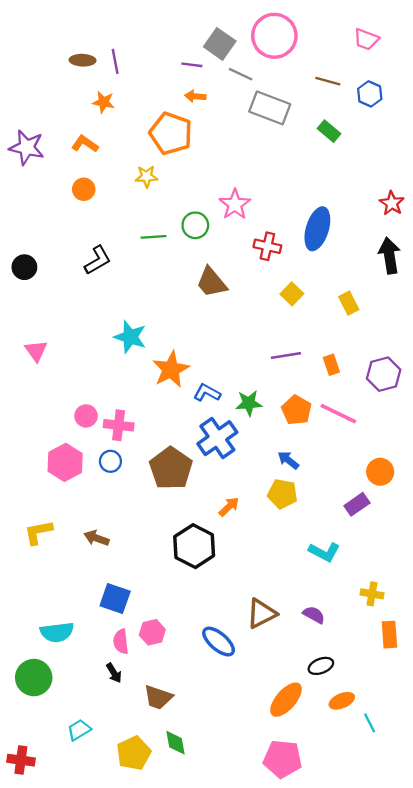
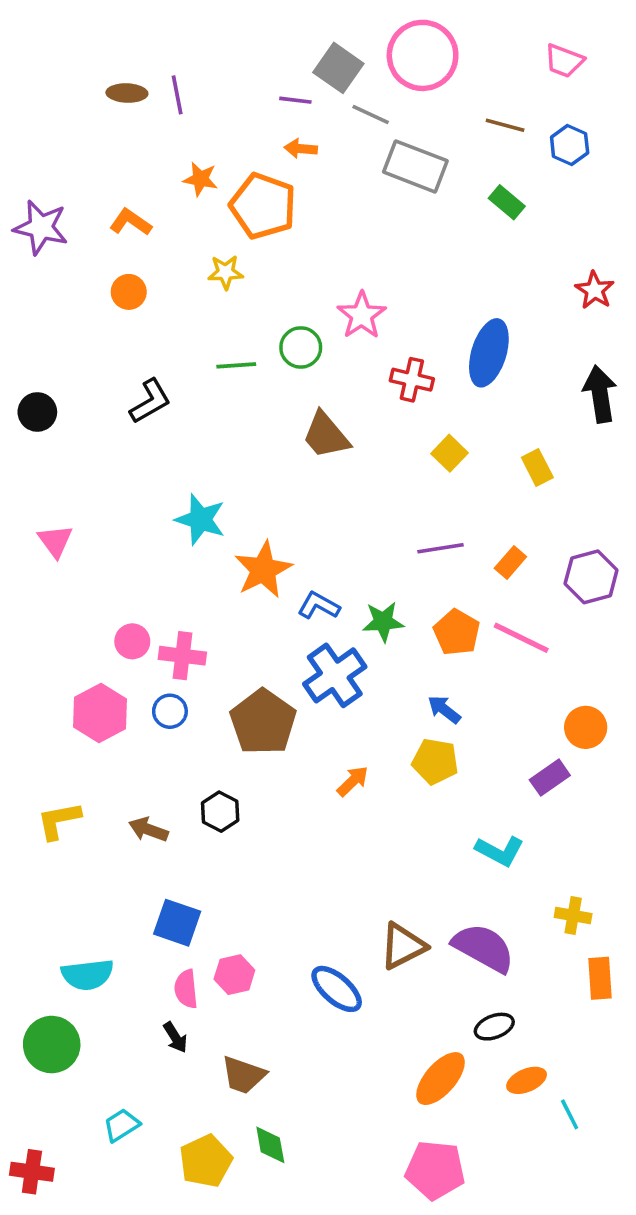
orange star: (103, 102) -> (200, 179), moved
red star: (392, 203) -> (595, 290), moved
orange rectangle: (331, 365) -> (510, 563), turned 60
black hexagon: (194, 546) -> (220, 812), moved, size x0.6
purple semicircle: (314, 615) -> (484, 948), size x1.8

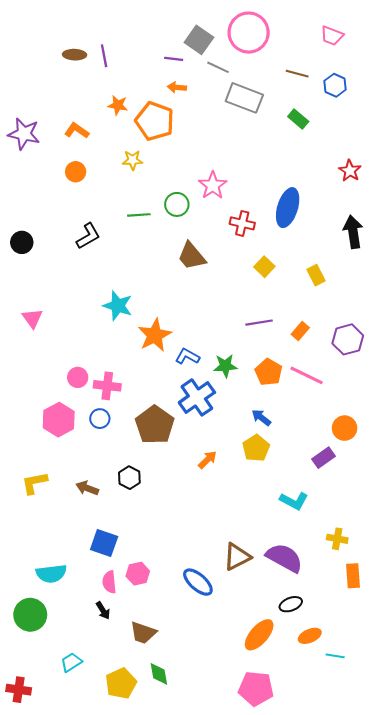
yellow pentagon: (435, 761) -> (256, 448), turned 30
cyan line: (570, 1114) -> (335, 656), turned -54

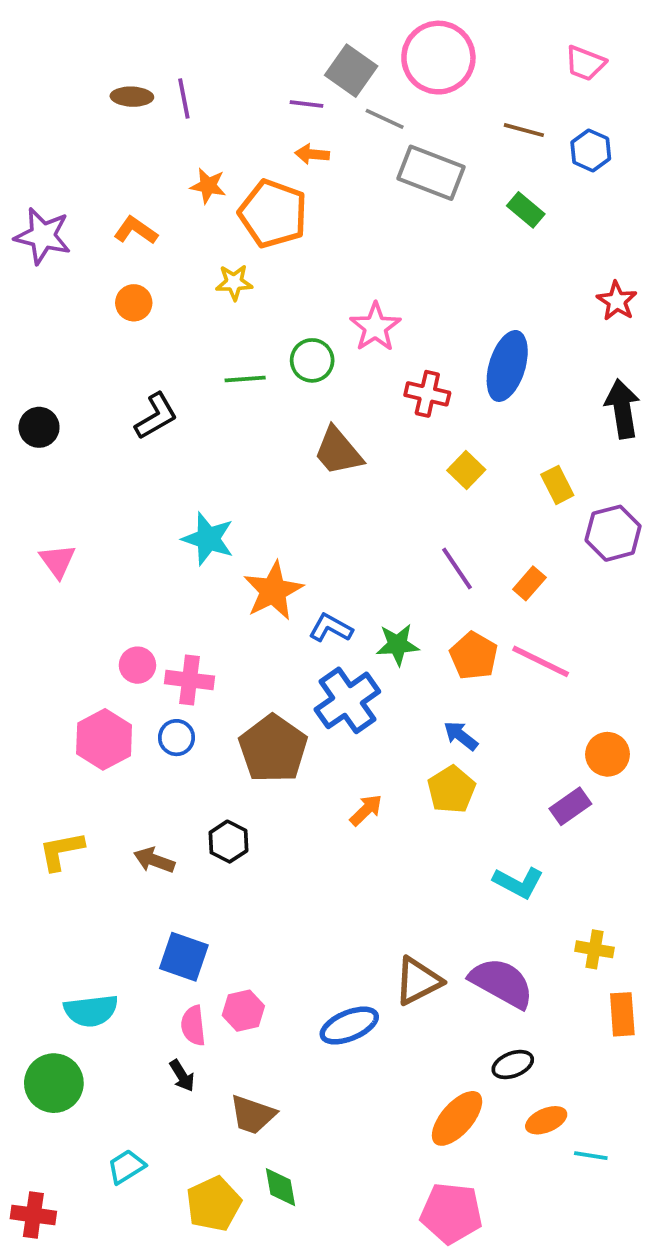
purple line: (259, 323) -> (457, 568), turned 65
purple hexagon: (348, 339) -> (613, 533), moved
blue ellipse: (198, 582) -> (349, 1026), turned -64

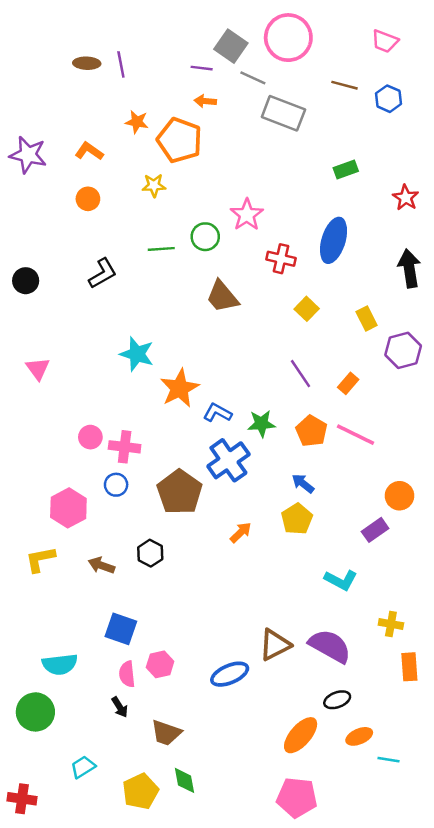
green rectangle: (526, 210) -> (346, 170), moved, turned -60
pink hexagon: (104, 739) -> (68, 508), moved

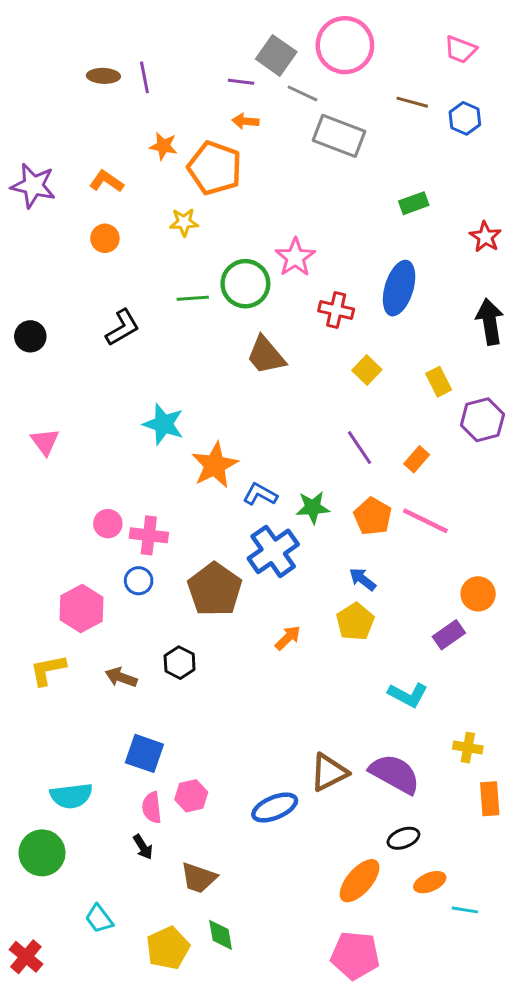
green circle: (205, 237) -> (245, 284), size x1.4
cyan trapezoid: (83, 767) -> (99, 919), turned -95
red cross: (22, 799) -> (26, 957), turned 32

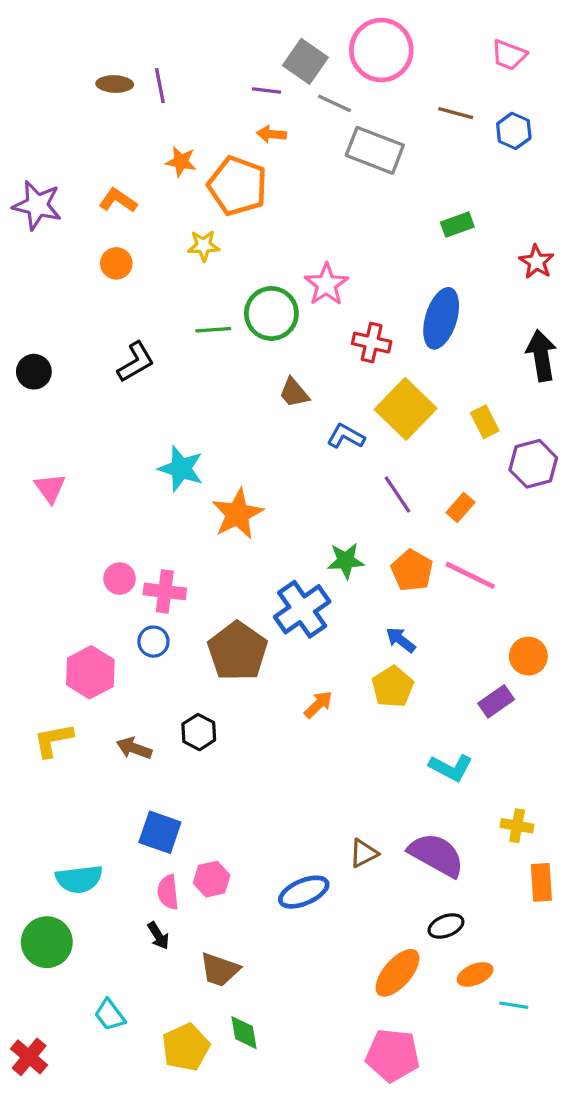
brown trapezoid: (266, 355) -> (294, 393), size x0.7
yellow square: (367, 370) -> (406, 409), size x1.8
blue L-shape: (260, 494) -> (346, 436), moved
brown triangle: (329, 772) -> (364, 853), size x0.7

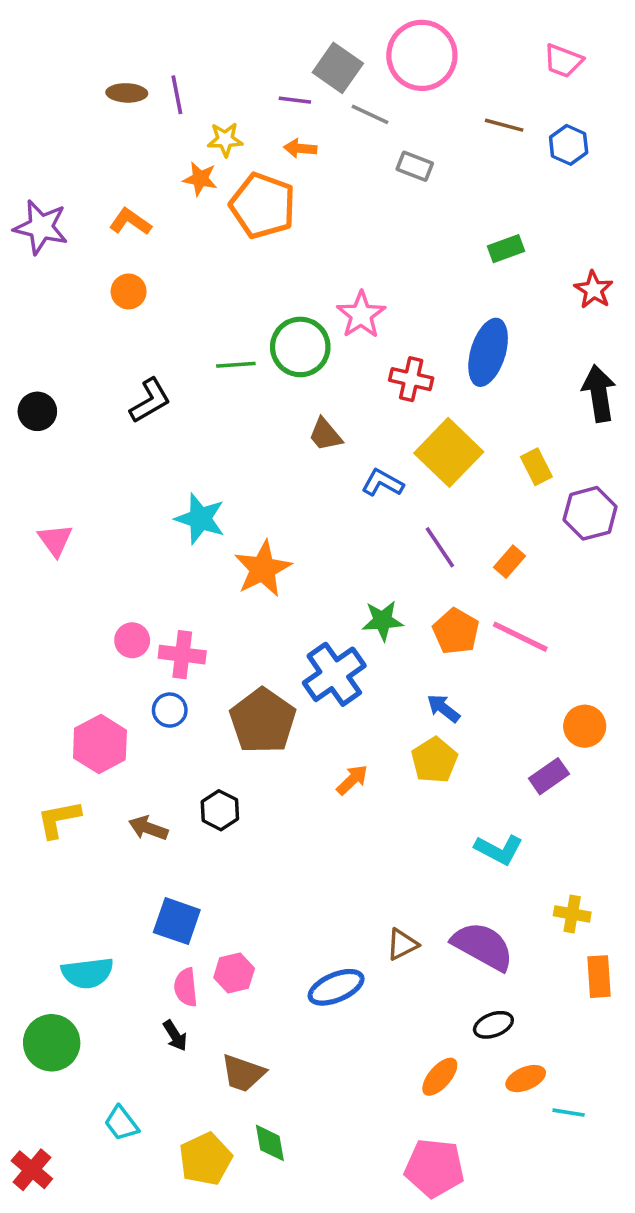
gray rectangle: (375, 150) -> (415, 166), size x0.6
yellow star: (204, 246) -> (225, 139), moved
orange ellipse: (397, 973) -> (440, 1077), size x0.7

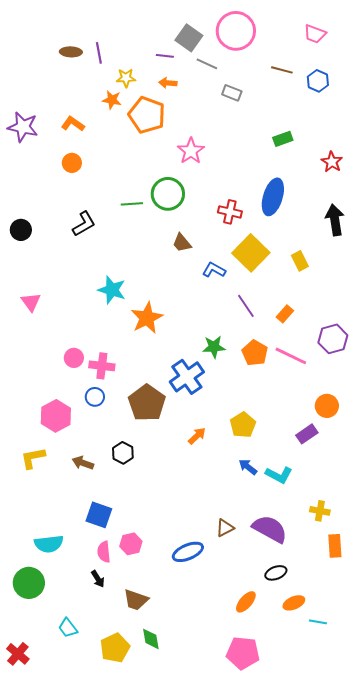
pink star: (361, 315) -> (191, 151), moved
purple hexagon: (590, 513) -> (333, 339), moved
blue arrow: (443, 708) -> (248, 467), moved

